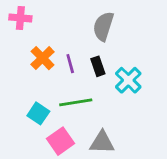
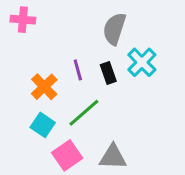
orange cross: (43, 58) -> (44, 87), moved
cyan cross: (128, 80) -> (142, 62), moved
green line: (76, 102) -> (84, 113), turned -32

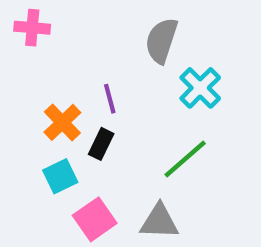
black rectangle: (108, 73) -> (101, 144), moved, turned 45
green line: (84, 113) -> (185, 159), moved
cyan square: (43, 125) -> (60, 176), turned 30

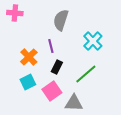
gray semicircle: (161, 41) -> (61, 20), moved
black rectangle: (101, 144) -> (57, 67), moved
pink square: (95, 219) -> (52, 91), moved

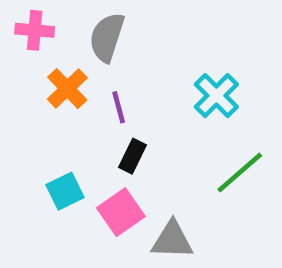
gray semicircle: (61, 20) -> (107, 37), moved
orange cross: (29, 57) -> (67, 89), moved
green line: (86, 74) -> (240, 172), moved

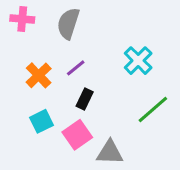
orange cross: (67, 89) -> (39, 75), moved
purple line: (119, 107) -> (76, 68), turned 66

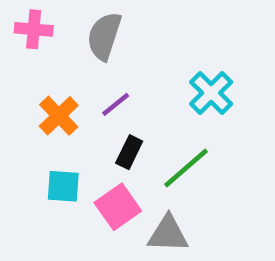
green line: (153, 109) -> (186, 168), moved
cyan square: (42, 121) -> (63, 186), turned 30

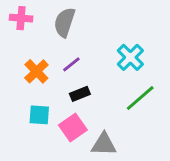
black rectangle: (129, 152) -> (80, 94), turned 42
green line: (186, 168) -> (140, 98), moved

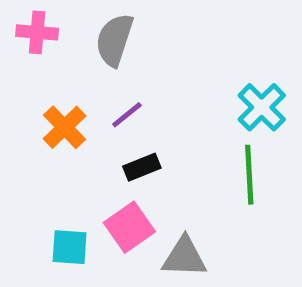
cyan cross: (130, 57) -> (262, 107), moved
green line: (140, 98) -> (249, 175), turned -52
cyan square: (39, 115) -> (70, 247), moved

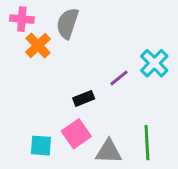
purple line: (127, 115) -> (119, 78), moved
orange cross: (65, 127) -> (38, 46), moved
green line: (249, 175) -> (147, 143), moved

